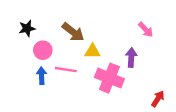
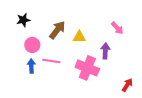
black star: (27, 28) -> (23, 20), moved
brown arrow: (73, 32) -> (57, 30), turned -90
yellow triangle: (92, 51) -> (79, 37), moved

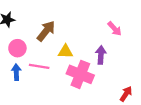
yellow triangle: (79, 37) -> (65, 52), moved

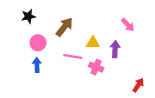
yellow triangle: (65, 52) -> (93, 43), moved
pink line: (39, 66) -> (73, 57), moved
pink cross: (80, 74) -> (96, 67), size x0.6

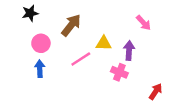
pink line: (73, 57) -> (81, 59), turned -42
pink cross: (96, 67) -> (119, 72), moved

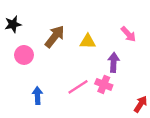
yellow triangle: (104, 43) -> (88, 41), moved
pink line: (81, 59) -> (78, 87), moved
blue arrow: (40, 69) -> (37, 95), moved

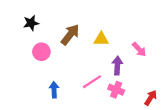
pink arrow: (128, 34) -> (139, 49), moved
purple arrow: (114, 62) -> (117, 66), moved
pink cross: (104, 84) -> (116, 90), moved

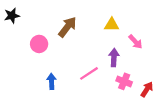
black star: (31, 23) -> (12, 16), moved
yellow triangle: (101, 39) -> (112, 25), moved
pink cross: (116, 90) -> (124, 81), moved

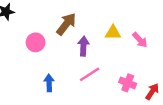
yellow triangle: (112, 25) -> (113, 33), moved
purple arrow: (114, 58) -> (83, 46), moved

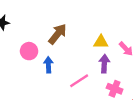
purple arrow: (83, 46) -> (104, 64), moved
blue arrow: (49, 83) -> (48, 65), moved

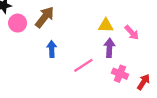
brown arrow: (58, 34) -> (45, 17), moved
pink circle: (29, 51) -> (18, 23), moved

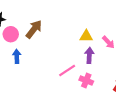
blue arrow: (52, 49) -> (17, 56), moved
pink cross: (120, 74) -> (86, 81), moved

